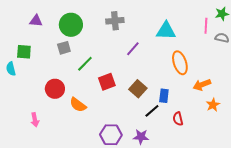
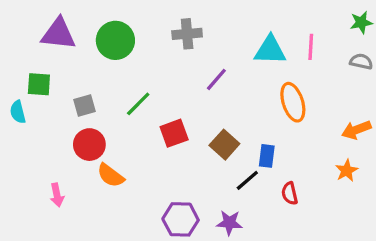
purple triangle: (36, 21) -> (58, 34), size x1.6
pink line: (206, 26) -> (311, 47), moved
gray square: (64, 48) -> (85, 105), moved
orange arrow: (202, 85) -> (356, 130), moved
orange semicircle: (78, 105) -> (111, 175), moved

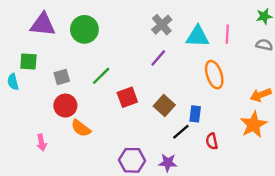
gray cross: (187, 34) -> (162, 25), moved, turned -36
orange star: (347, 171) -> (253, 125), size x1.6

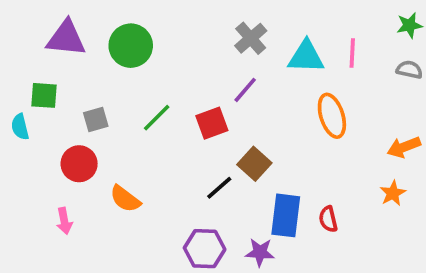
red square: (127, 97) -> (212, 123), moved
red circle: (65, 106) -> (79, 164), moved
blue rectangle: (195, 114) -> (286, 215), moved, size x1.6
orange star: (253, 125) -> (393, 193), size x0.6
black line: (181, 132) -> (219, 188), moved

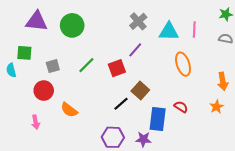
orange arrow: (404, 147) -> (223, 81), turned -78
red semicircle: (328, 219) -> (181, 107), moved, turned 136

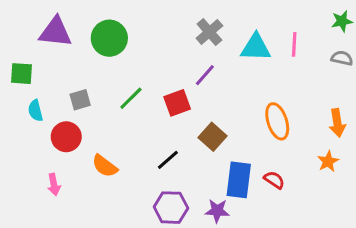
green square: (24, 53) -> (22, 74), moved
orange ellipse: (183, 64) -> (277, 121), moved
cyan semicircle: (11, 70) -> (35, 111), moved
black line: (121, 104) -> (168, 160), moved
red semicircle: (181, 107) -> (274, 180), moved

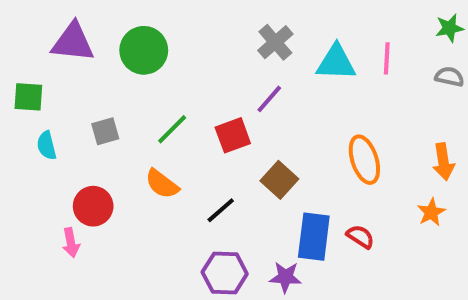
red circle: (66, 137) -> (93, 206), moved
orange semicircle: (105, 166) -> (162, 184), moved

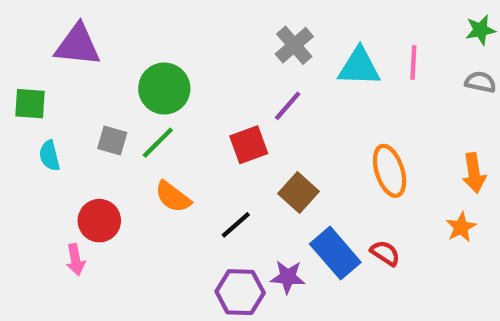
green circle: (144, 50) -> (164, 89), moved
green line: (172, 129) -> (158, 143), moved
gray square: (105, 131) -> (112, 140), turned 32
blue rectangle: (314, 237) -> (335, 253), turned -48
purple star: (285, 277) -> (288, 277), moved

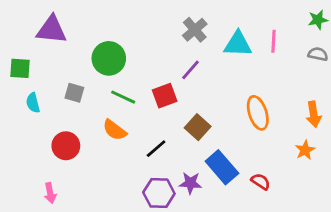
green line: (158, 143) -> (123, 97), moved, turned 70
red semicircle: (385, 253) -> (261, 182), moved
pink arrow: (75, 260) -> (50, 193), moved

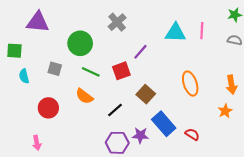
gray cross: (195, 30) -> (117, 22), moved

